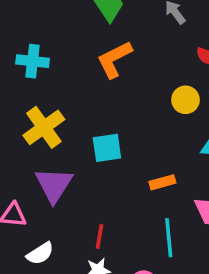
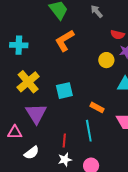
orange rectangle: (162, 182) -> (97, 107), turned 48
cyan line: (169, 238) -> (89, 131), moved

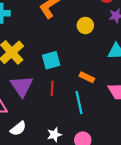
yellow circle: (106, 60) -> (85, 25), moved
red line: (64, 141) -> (52, 88), moved

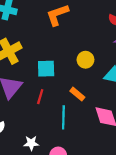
yellow circle: (85, 25) -> (85, 60), moved

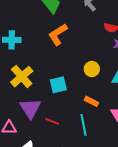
red line: (40, 97) -> (52, 121), moved, turned -72

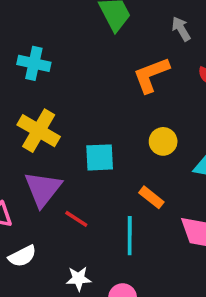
orange L-shape: (58, 34) -> (151, 75), moved
yellow cross: (22, 77) -> (39, 131), turned -30

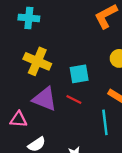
purple triangle: (43, 189) -> (45, 99), turned -40
red line: (76, 219) -> (74, 100), moved

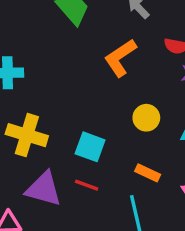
cyan square: (79, 74) -> (90, 147), turned 36

